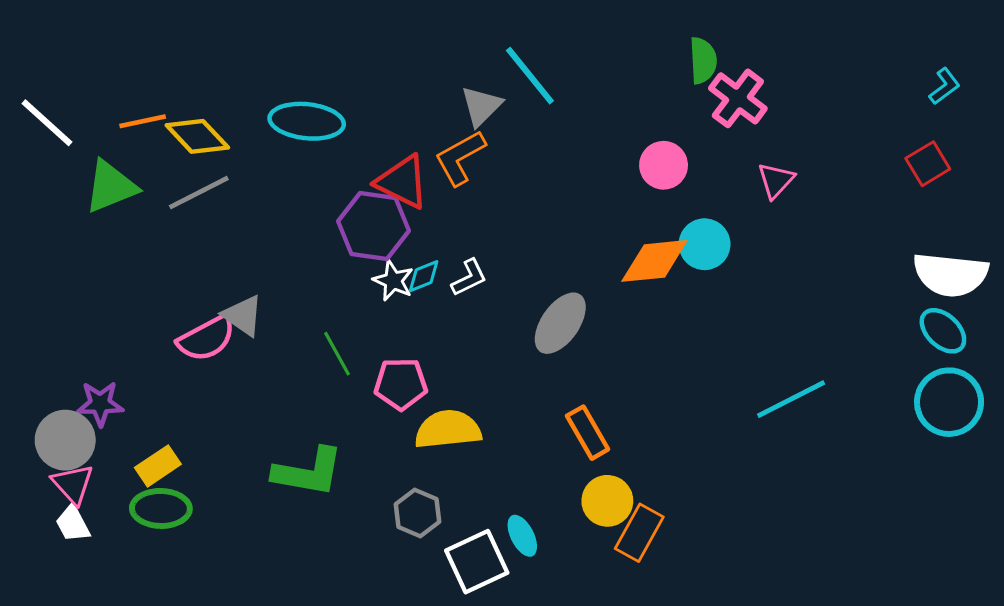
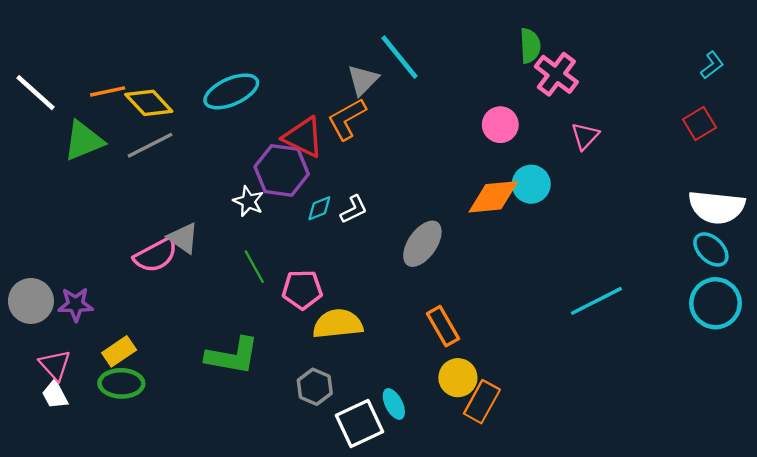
cyan ellipse: (307, 121) -> (231, 91), turned -30
white star: (393, 281) -> (248, 201), moved
gray circle: (65, 440) -> (31, 301), moved

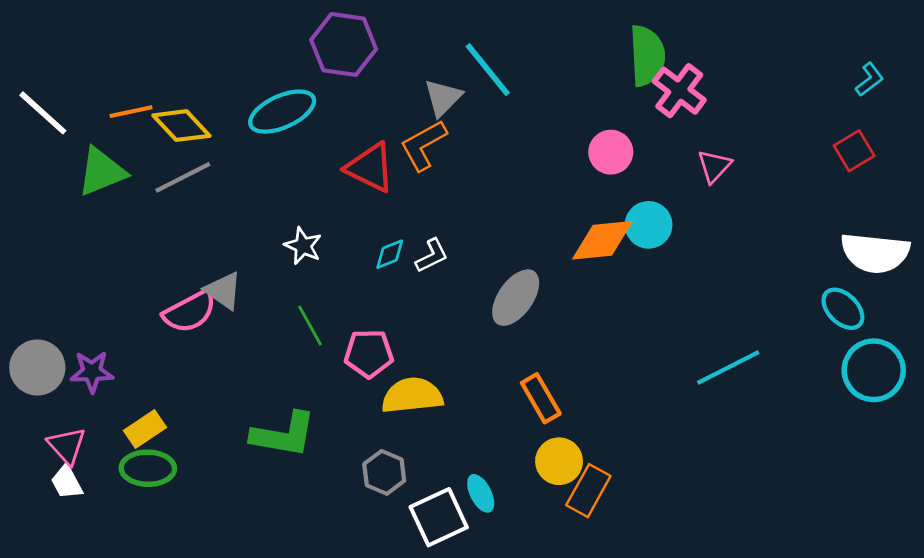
green semicircle: (530, 46) -> (647, 56), size x1.4
purple hexagon: (282, 170) -> (344, 44), moved
cyan ellipse: (711, 249) -> (843, 309), moved

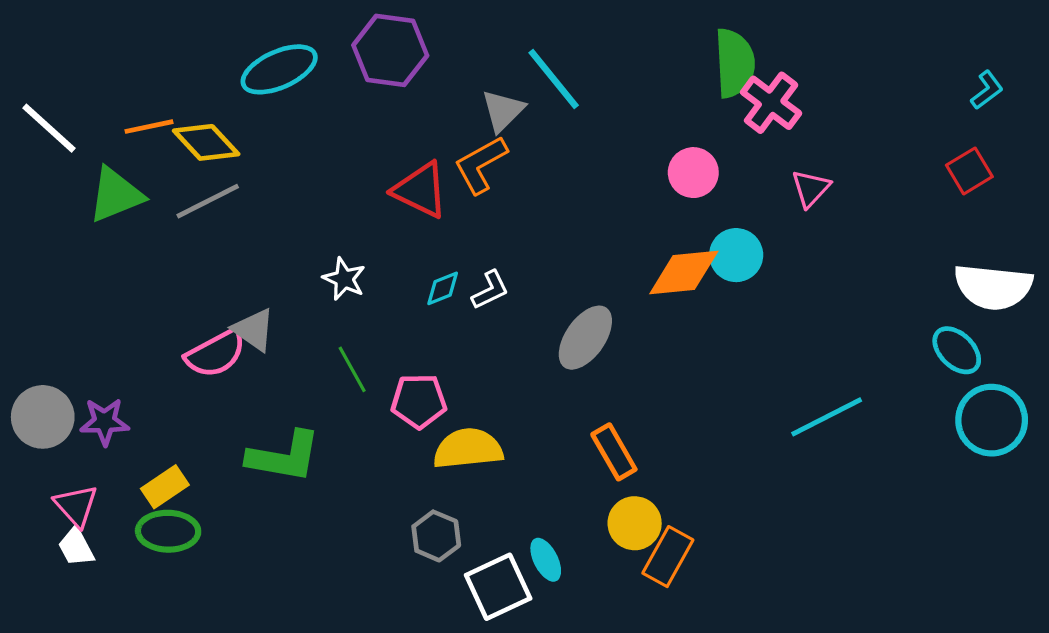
cyan ellipse: (282, 112) -> (279, 69), moved
green L-shape: (283, 435) -> (284, 457), moved

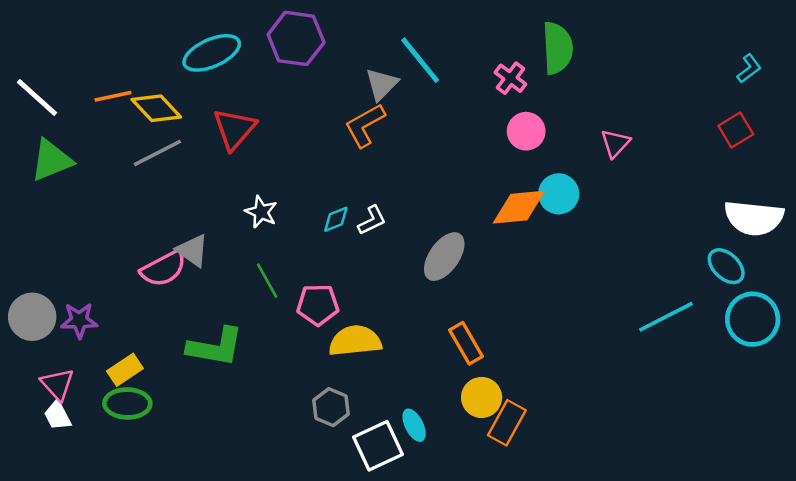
pink cross: (771, 103) -> (510, 78), moved, size x0.7
red triangle: (420, 190) -> (235, 129), moved, turned 45
green triangle: (116, 195) -> (51, 160), moved
cyan line: (827, 417) -> (666, 317), moved

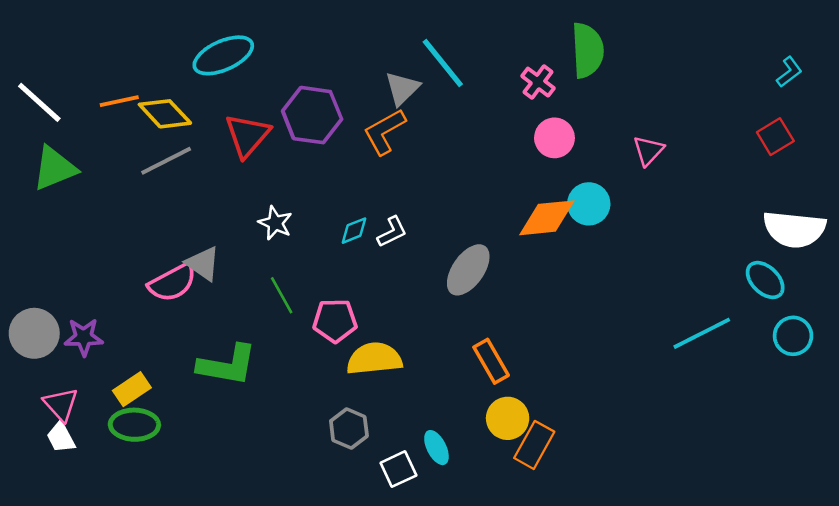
purple hexagon: (296, 38) -> (312, 115), moved
cyan circle: (753, 319) -> (793, 336), size x0.7
white square: (378, 446) -> (398, 469), size x0.7

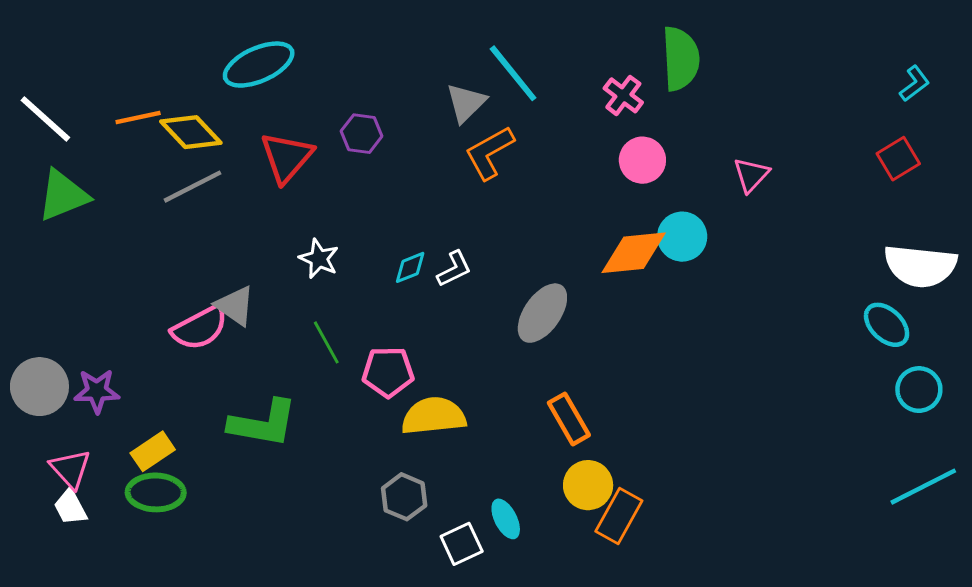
purple hexagon: (312, 115) -> (362, 134), size x0.6
orange L-shape: (384, 132) -> (489, 153), moved
cyan line: (702, 333) -> (923, 487), moved

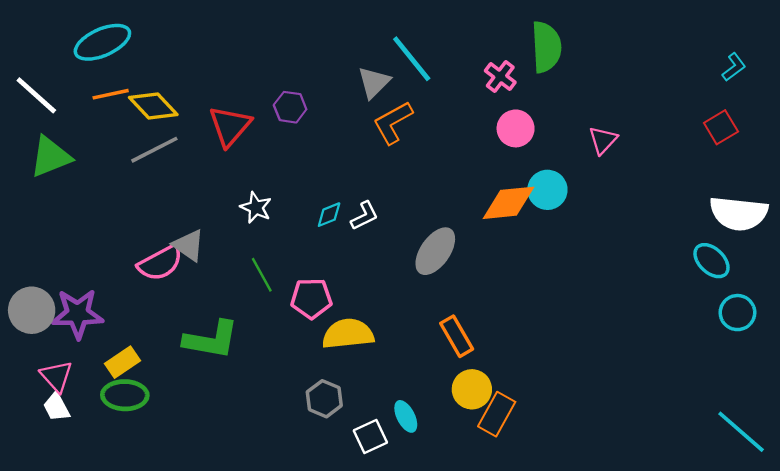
cyan ellipse: (259, 65) -> (102, 42), moved
purple star: (97, 391) -> (78, 314), size x1.4
cyan line: (923, 487) -> (741, 432), moved, turned 68

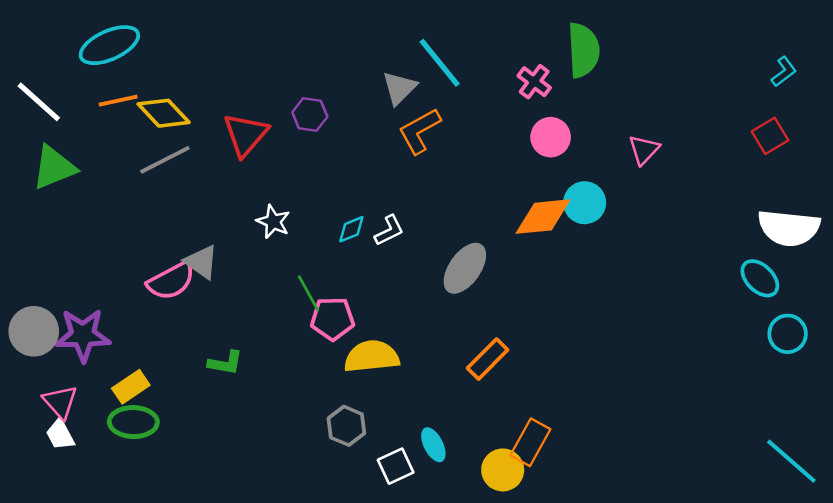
green line: (262, 275) -> (309, 293), moved
orange rectangle: (457, 336) -> (488, 359), turned 75
green L-shape: (211, 340) -> (225, 363), size x0.6
yellow circle: (472, 389) -> (503, 470), moved

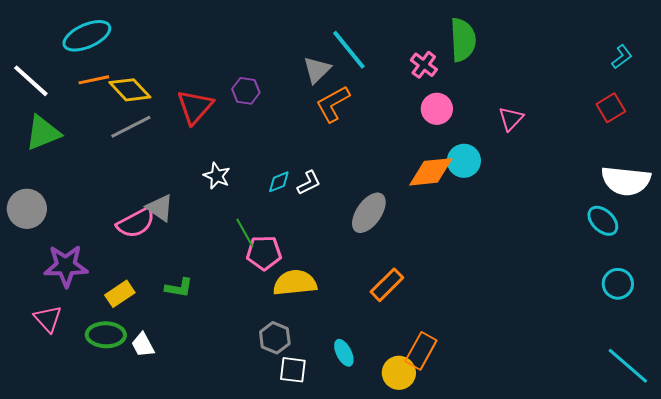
gray circle: (34, 331) -> (27, 209), moved
cyan circle: (788, 334) -> (618, 284), moved
yellow rectangle: (131, 387) -> (120, 294), moved
white trapezoid: (60, 435) -> (143, 345), moved
white square: (396, 466) -> (293, 370), moved, turned 32

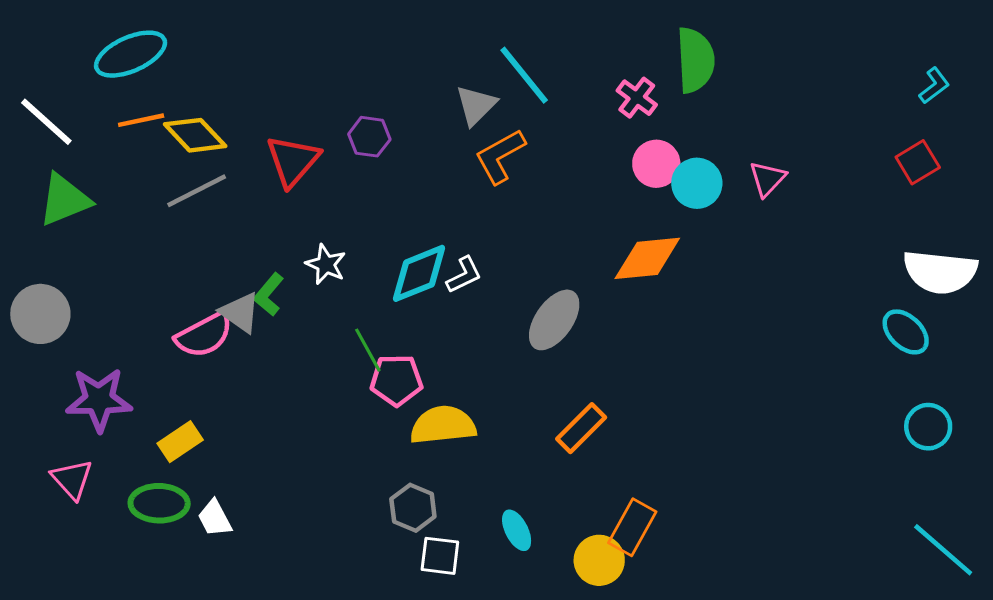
cyan circle: (464, 161) -> (697, 183), moved
cyan diamond: (279, 182) -> (419, 273), size x1.8
green L-shape: (179, 288) -> (269, 294), moved, turned 120

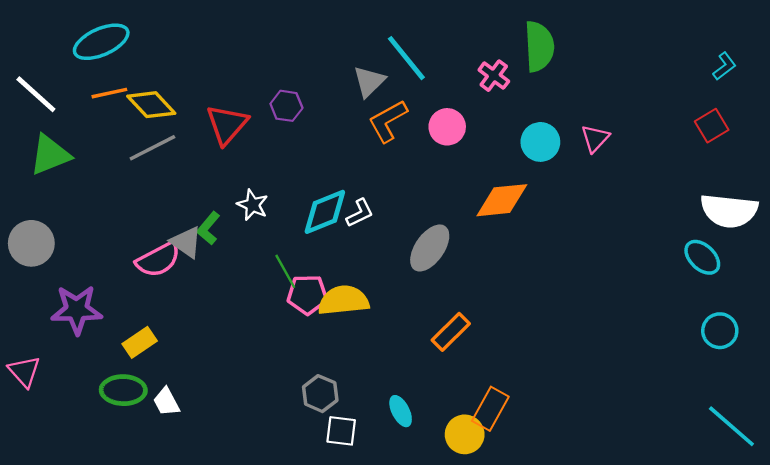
pink circle: (656, 164) -> (447, 127), moved
yellow semicircle: (443, 425) -> (343, 300), moved
pink triangle: (72, 479) -> (24, 371), moved

